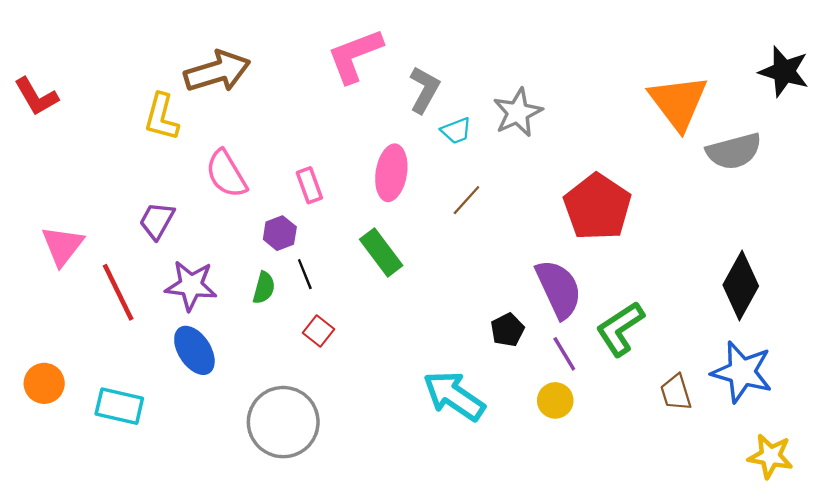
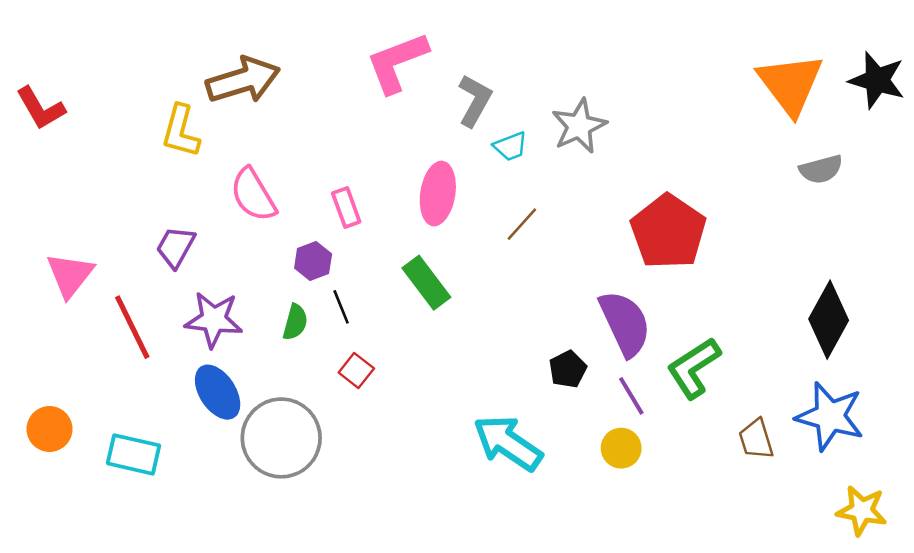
orange triangle: (678, 102) -> (790, 84), moved
gray semicircle: (734, 151) -> (821, 169), size x0.7
gray circle: (283, 422) -> (281, 438), moved

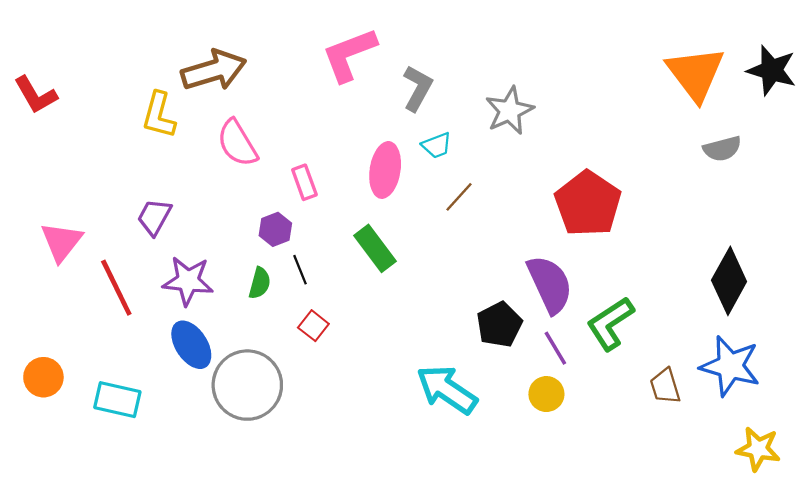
cyan trapezoid: (510, 146) -> (437, 145), moved
pink semicircle: (253, 195) -> (237, 143), moved
black pentagon: (568, 369) -> (499, 325), size x1.4

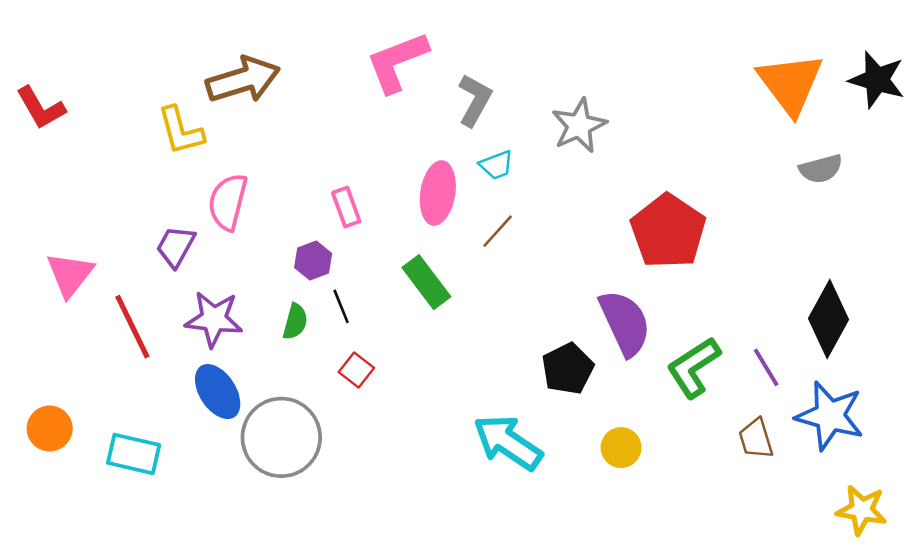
yellow L-shape: (159, 115) -> (181, 131), turned -30
pink semicircle: (237, 143) -> (228, 202), moved, turned 45
brown line: (459, 197) -> (498, 231), moved
purple line: (555, 348) -> (766, 367), moved

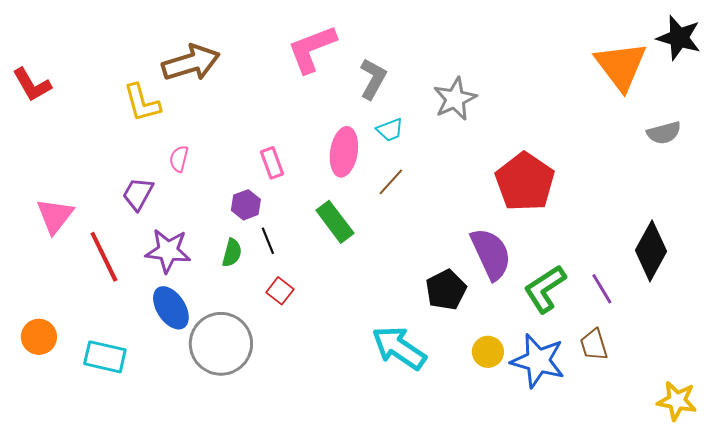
black star: (877, 80) -> (679, 38), moved
gray semicircle: (821, 169) -> (664, 133), moved
pink semicircle: (228, 202) -> (179, 159), size x0.6
blue star: (830, 416) -> (538, 361), moved

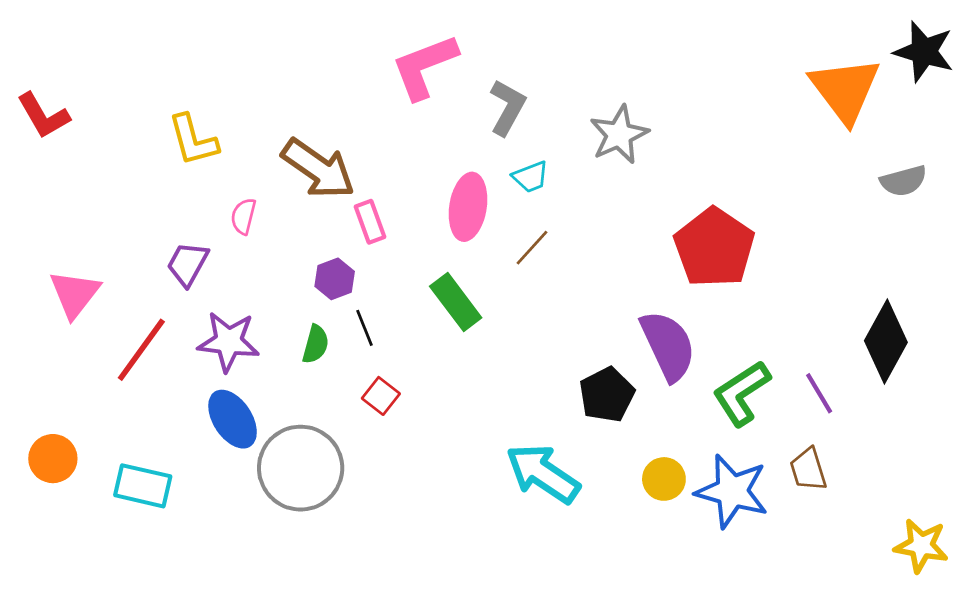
brown arrow: (191, 63) -> (318, 169), moved, turned 52
red line: (104, 257) -> (141, 350), turned 62

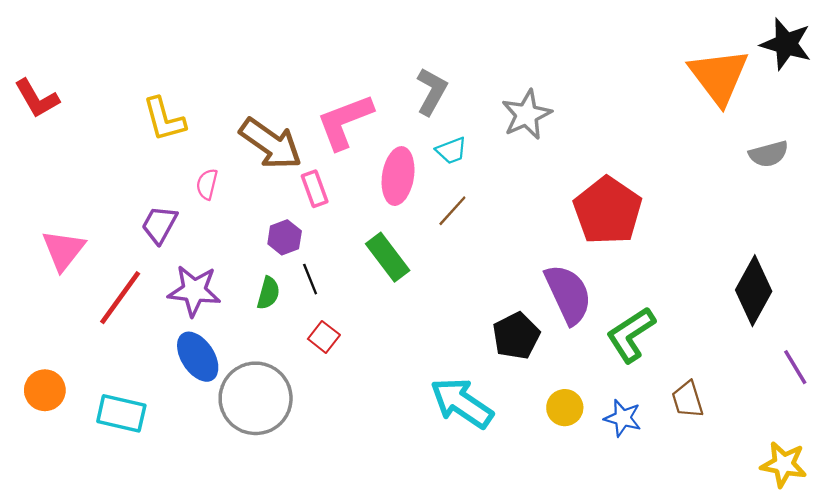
pink L-shape: (424, 67) -> (345, 122), moved
purple line: (819, 393) -> (795, 367), moved
blue star: (732, 491) -> (623, 418), size x0.6

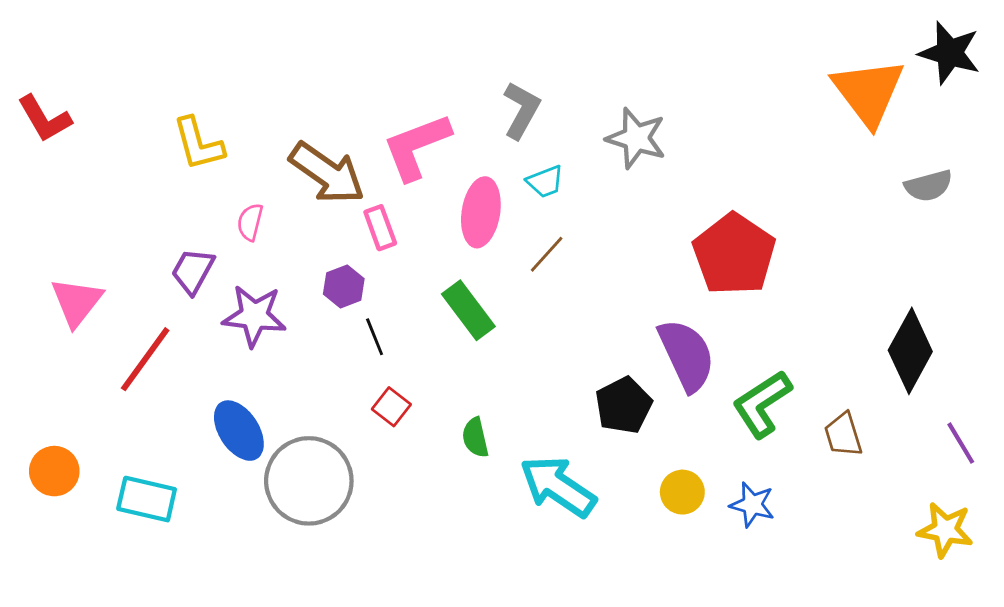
gray star: (527, 115) -> (636, 138), turned -30
purple star: (194, 291) -> (254, 316), moved
green semicircle: (268, 293) -> (475, 438), moved, turned 152
brown trapezoid: (688, 400) -> (843, 435), moved
yellow star: (784, 464) -> (945, 530), moved

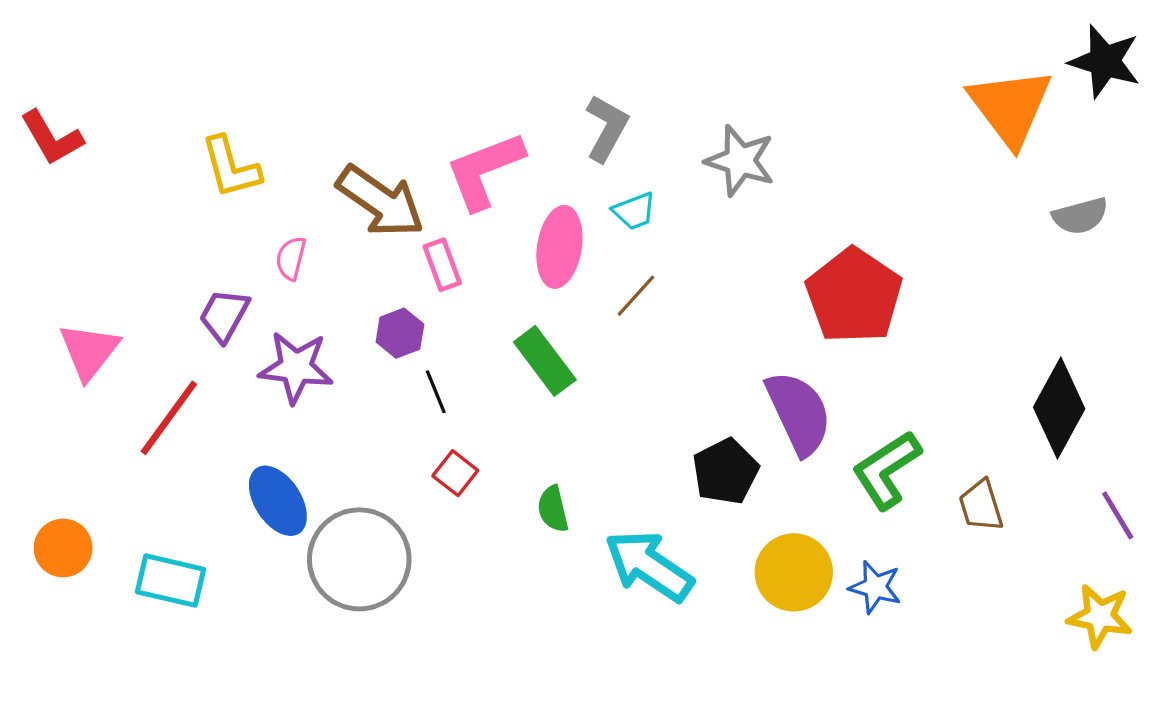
yellow circle: (682, 492) -> (794, 572), size x1.5

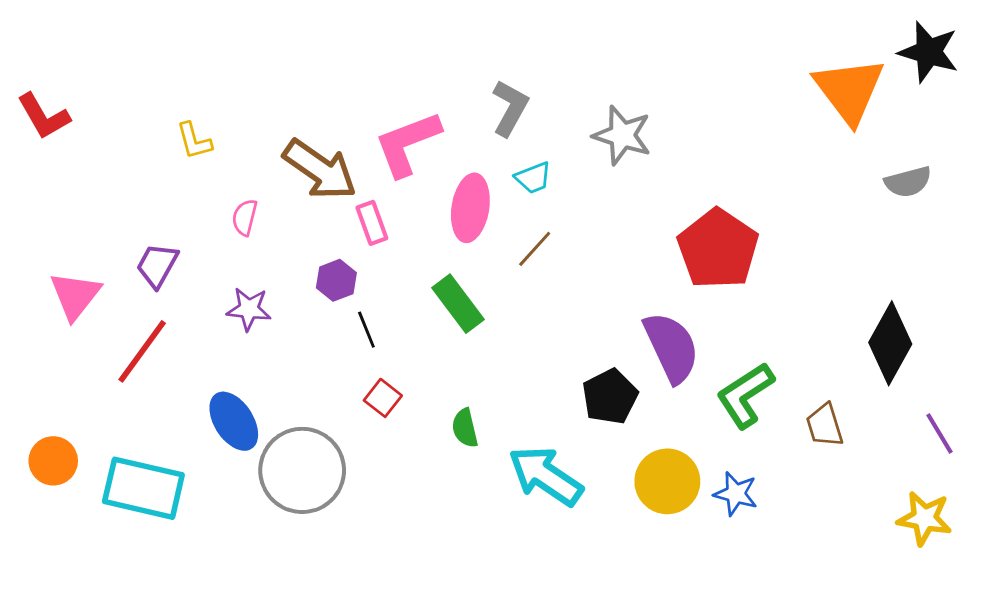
yellow L-shape: (231, 167) -> (194, 141), size x0.7
purple trapezoid: (224, 315) -> (157, 265), moved
purple star: (296, 367) -> (249, 309), size x0.7
cyan rectangle: (170, 581) -> (143, 488), size x1.4

